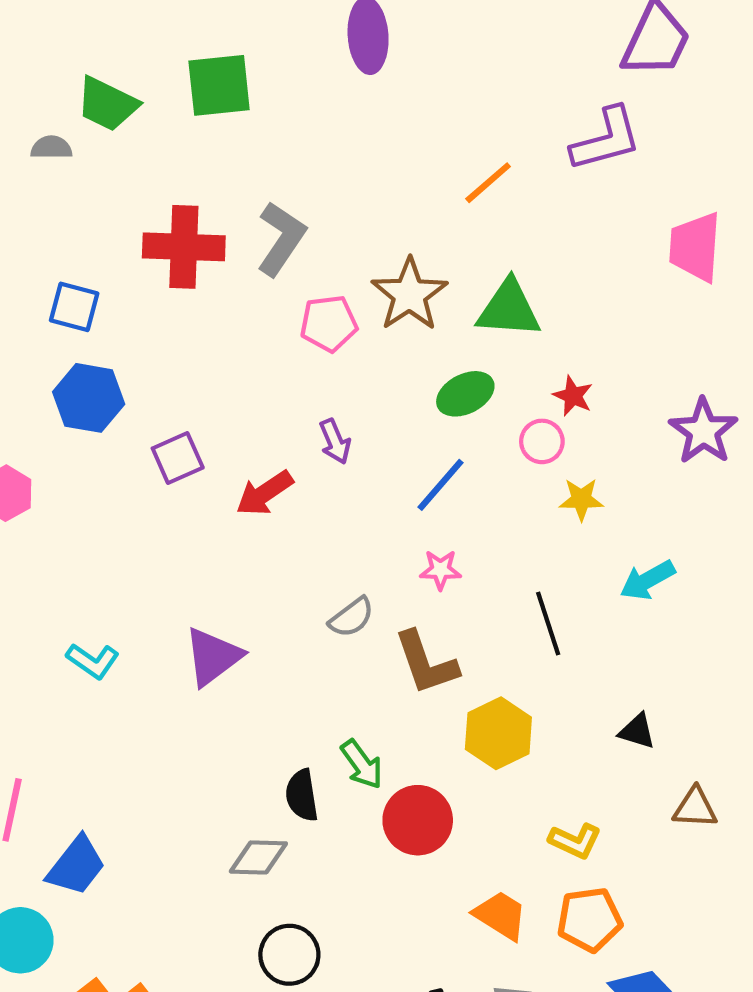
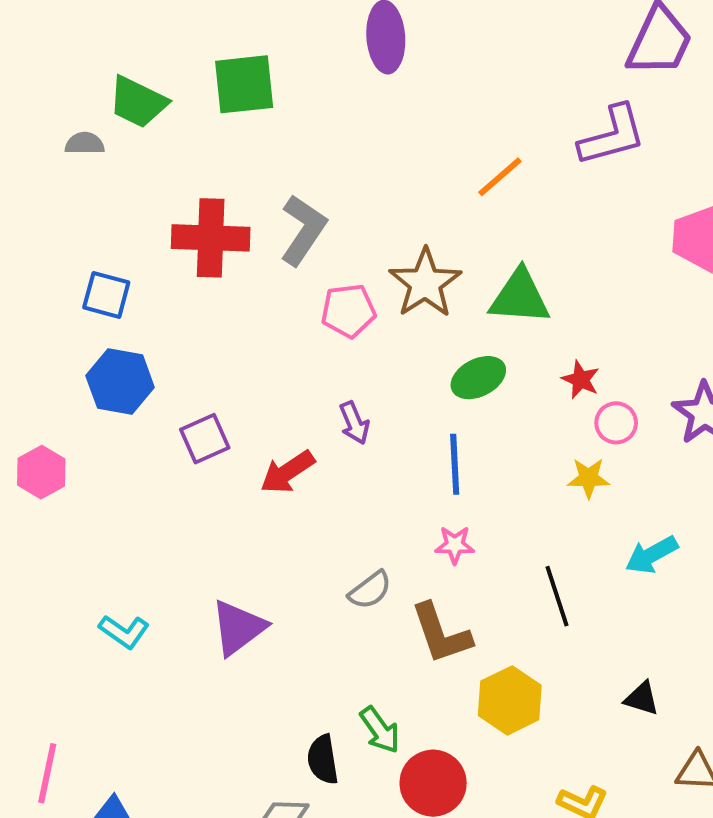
pink circle: (542, 441) -> (616, 423), moved
blue line: (440, 485) -> (455, 464), turned -44

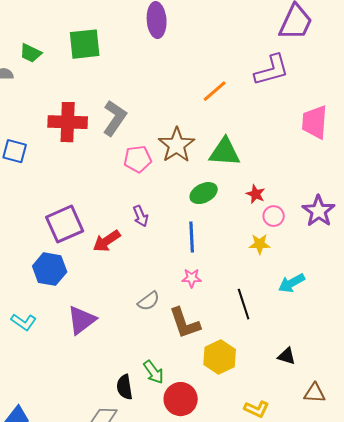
green trapezoid: (138, 102) -> (31, 53), size x0.7
blue hexagon: (120, 382) -> (50, 269), moved
purple square: (205, 439) -> (65, 224), size x1.5

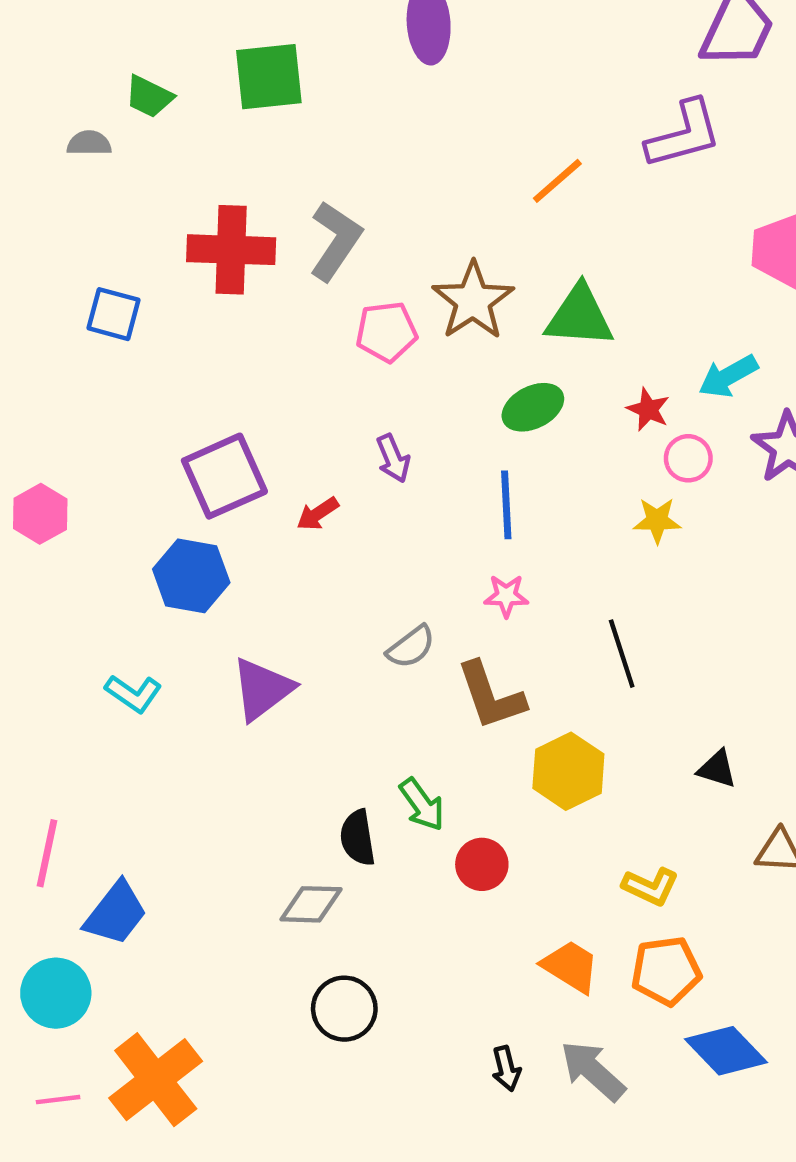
red arrow: (107, 241) -> (318, 514), size x0.7
cyan arrow: (292, 283) -> (728, 376), moved
red circle: (181, 399) -> (482, 864), size x0.7

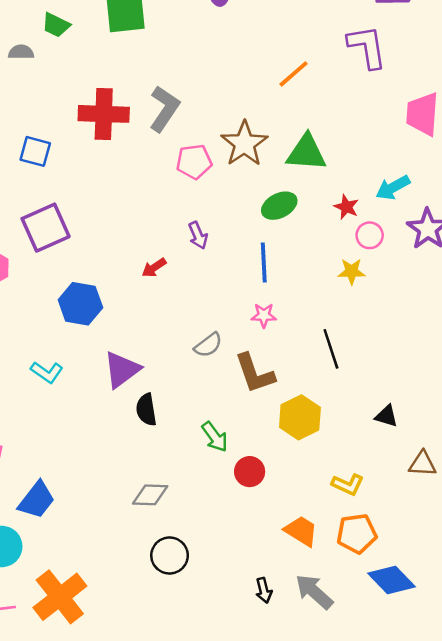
purple L-shape: (684, 134) -> (367, 47), turned -84
purple square: (224, 476) -> (46, 228), moved
black semicircle: (358, 838) -> (146, 410), moved

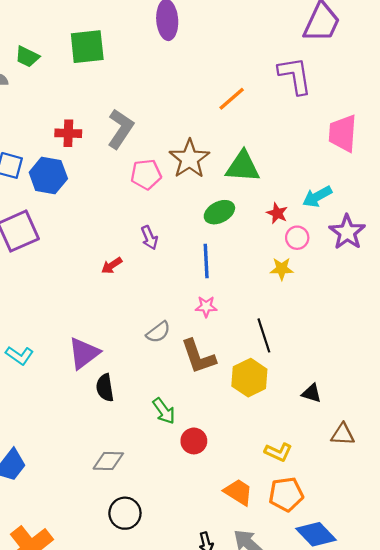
red cross: (104, 114) -> (68, 133), size x0.6
blue hexagon: (80, 304) -> (48, 175), moved
yellow hexagon: (300, 417) -> (249, 378), moved

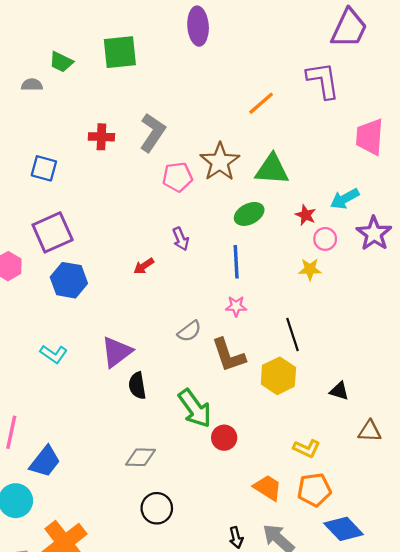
blue hexagon: (48, 175) -> (69, 280), moved
green arrow: (164, 411) -> (195, 408), size x1.5

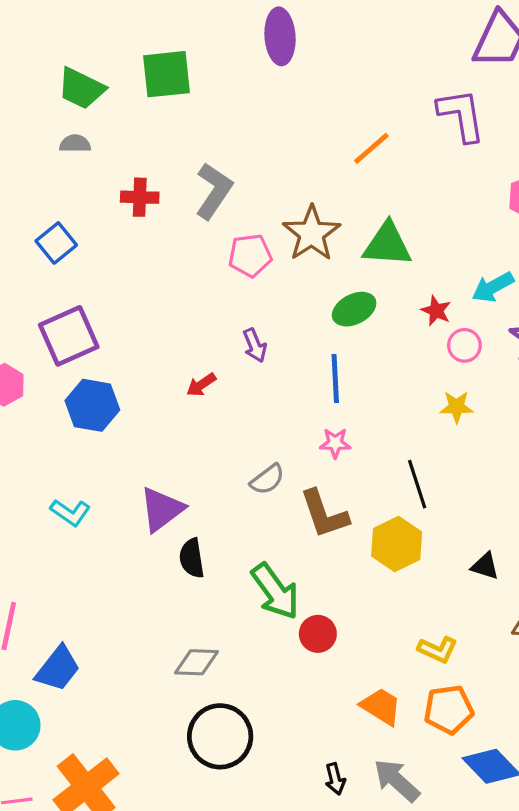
green trapezoid: (61, 62) -> (81, 88), size x1.4
gray semicircle: (32, 85) -> (75, 144), moved
blue square: (44, 168) -> (56, 243), turned 36
yellow star: (310, 269) -> (457, 407), moved
black circle: (157, 508) -> (220, 736), size x1.4

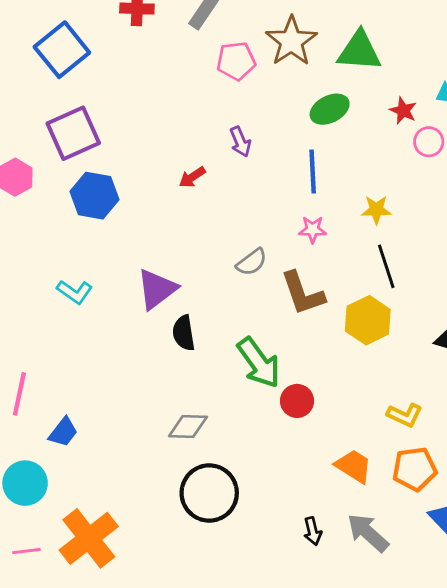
blue square: (56, 243) -> (62, 50), size x1.5
yellow star: (457, 407) -> (376, 210), moved
blue trapezoid: (58, 669) -> (63, 432), size x0.7

